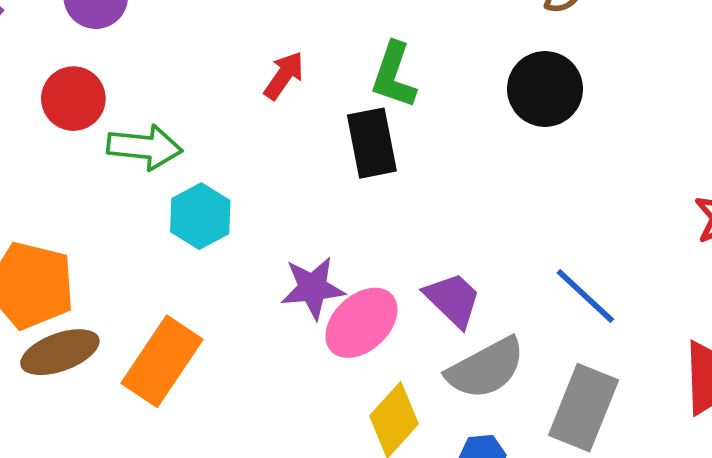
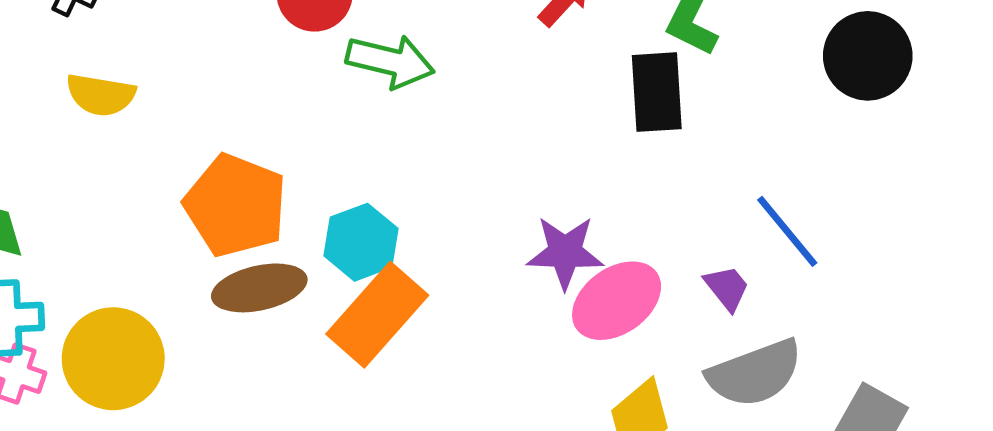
cyan hexagon: (200, 216) -> (361, 242), moved
blue line: (585, 296) -> (787, 231), moved
purple trapezoid: (453, 300) -> (727, 288), size x0.7

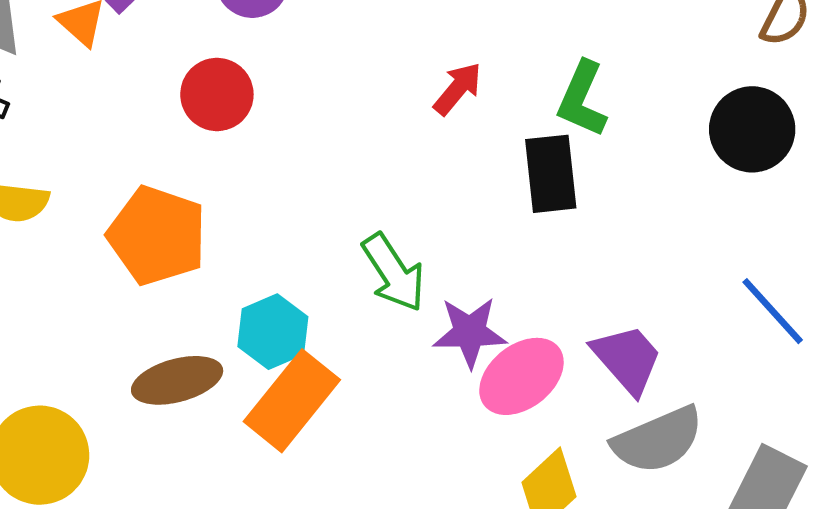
green arrow: (390, 61) -> (394, 273), moved, turned 46
orange pentagon: (235, 205) -> (157, 236), moved
blue line: (787, 231) -> (773, 311), moved
purple trapezoid: (727, 288) -> (627, 359), size x1.6

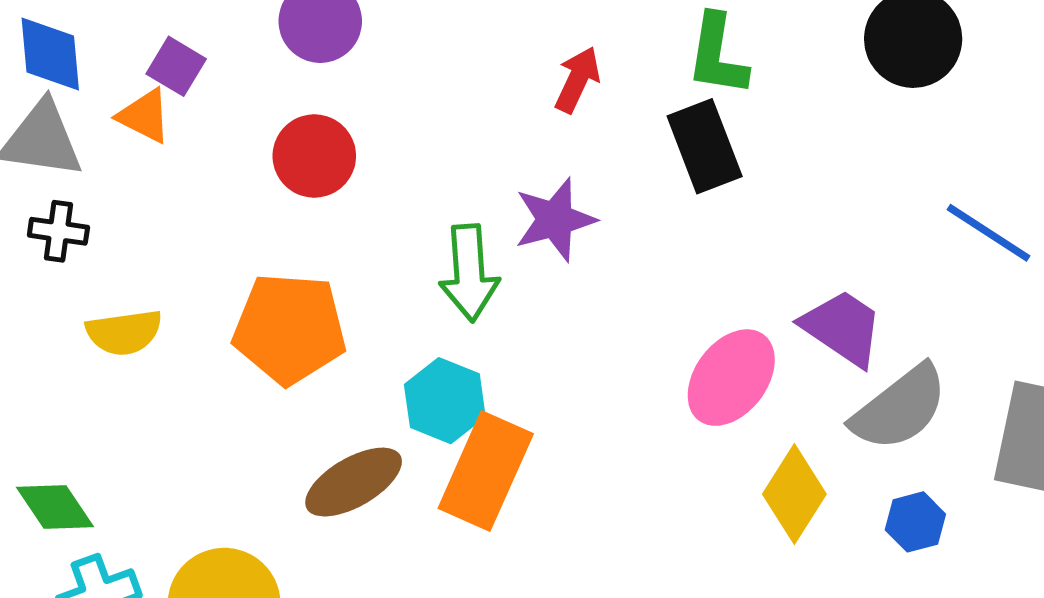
green arrow: (394, 273) -> (469, 273), moved, turned 44
purple star: (470, 332) -> (555, 220), moved

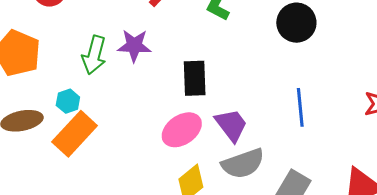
black rectangle: (705, 146) -> (195, 78), moved
blue line: (988, 233) -> (300, 107), turned 33
cyan hexagon: (445, 401) -> (68, 101), size x0.7

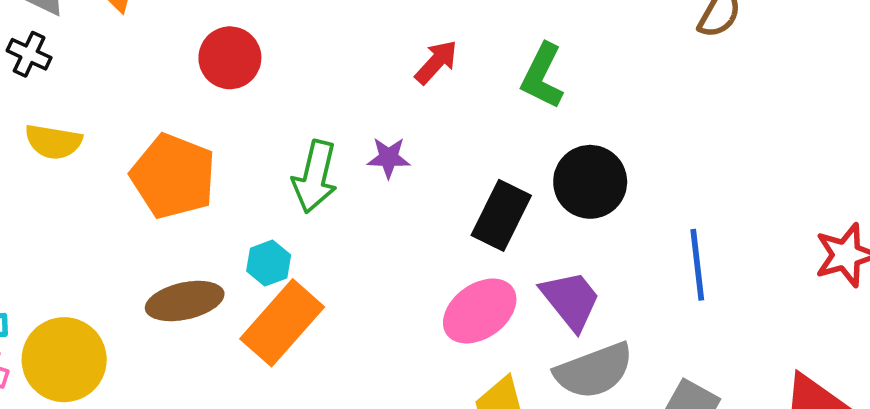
black circle: (296, 23) -> (590, 182), moved
purple star: (134, 46) -> (389, 158), size x0.7
black rectangle: (195, 78) -> (501, 215), turned 30

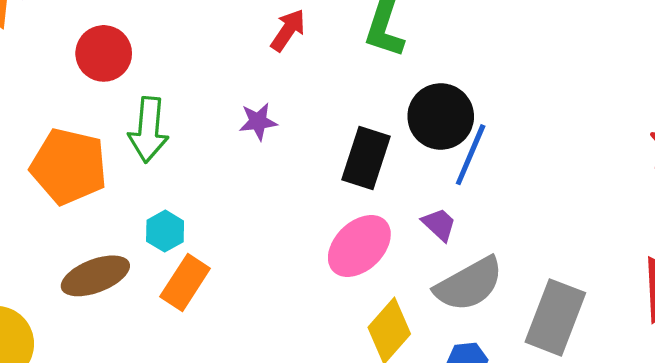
green arrow: (315, 177) -> (149, 130), moved
blue line: (697, 265) -> (471, 155), moved, turned 38
purple trapezoid: (571, 300) -> (439, 224), size x0.6
orange rectangle: (282, 323) -> (185, 283), size x0.7

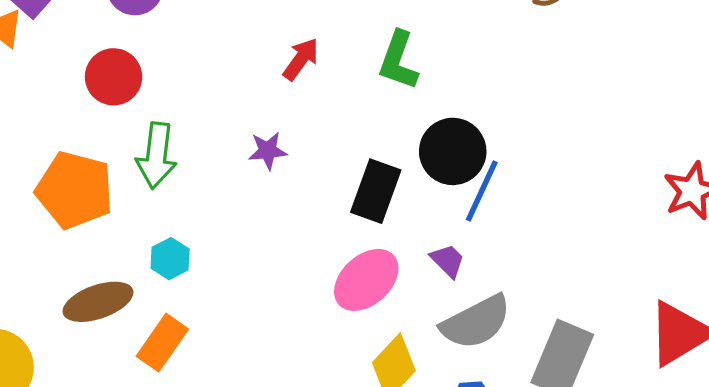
orange rectangle: (185, 283) -> (162, 343), moved

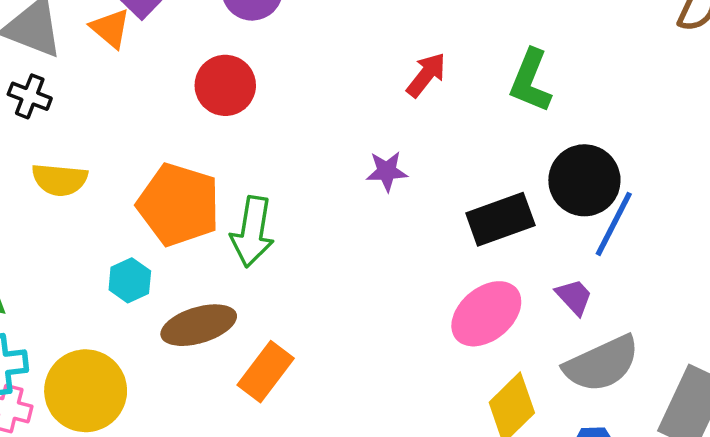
green arrow: (156, 156) -> (252, 232), moved
black rectangle: (376, 191) -> (500, 219), turned 48
cyan hexagon: (170, 259) -> (130, 280), moved

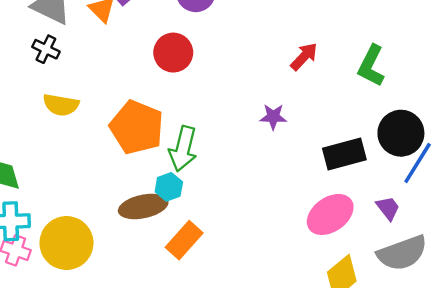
cyan hexagon: (130, 280) -> (169, 187), moved

